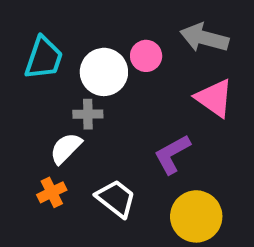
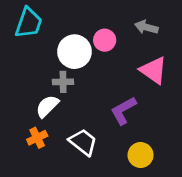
gray arrow: (204, 38) -> (146, 27), size x0.7
cyan trapezoid: (44, 58) -> (29, 23), moved
yellow circle: (196, 216) -> (141, 155), size x0.7

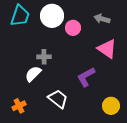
white circle: (74, 52) -> (52, 16), moved
orange cross: (37, 138) -> (19, 106), moved
yellow circle: (141, 155) -> (111, 106), moved

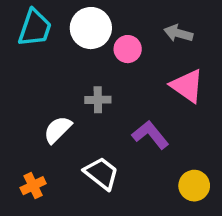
gray cross: (44, 57) -> (98, 100), moved
purple L-shape: (86, 77) -> (150, 135), turned 80

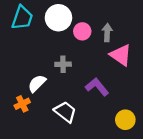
gray arrow: (178, 33) -> (107, 32), moved, turned 78
orange cross: (33, 186) -> (22, 104), moved

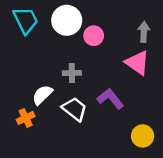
cyan trapezoid: (22, 18) -> (26, 20), turned -45
gray arrow: (107, 32) -> (144, 32), moved
white trapezoid: (65, 112) -> (74, 109), moved

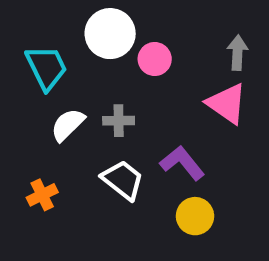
cyan trapezoid: (26, 20) -> (46, 68), moved
white semicircle: (42, 95) -> (68, 125), moved
yellow circle: (143, 136) -> (195, 216), moved

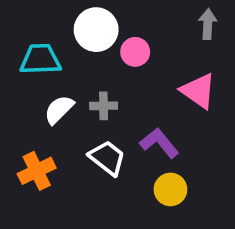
gray arrow: (237, 53) -> (208, 24), moved
cyan trapezoid: (46, 68) -> (40, 59), turned -66
orange cross: (42, 195) -> (37, 171), size x1.4

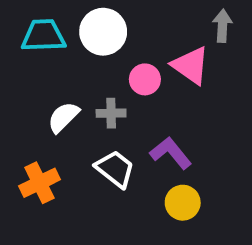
pink circle: (135, 52) -> (145, 79), moved
cyan trapezoid: (40, 59) -> (43, 36), moved
pink triangle: (198, 91) -> (191, 65), moved

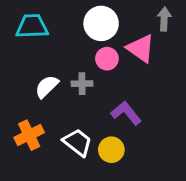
white circle: (103, 32) -> (101, 23), moved
white trapezoid: (115, 169) -> (78, 142), moved
yellow circle: (183, 203) -> (111, 150), moved

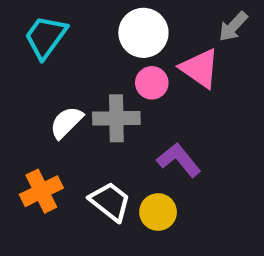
gray arrow: (164, 19) -> (233, 27), turned -140
cyan trapezoid: (32, 26) -> (46, 37), turned -52
gray cross: (82, 84) -> (116, 118), size x1.5

